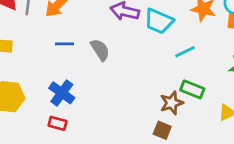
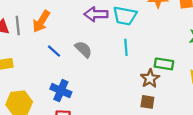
blue line: (64, 44) -> (54, 51), turned 56
cyan line: (185, 52) -> (126, 47), moved, turned -56

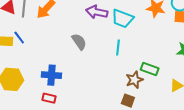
blue line: (54, 51) -> (19, 38), moved
blue cross: (61, 91) -> (51, 75), turned -30

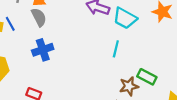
gray semicircle: (79, 42) -> (39, 17), moved
blue cross: (51, 75) -> (43, 50), moved, turned -30

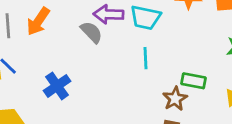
gray semicircle: (39, 17) -> (91, 32), moved

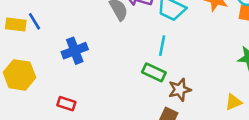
green rectangle: (193, 81) -> (154, 72), moved

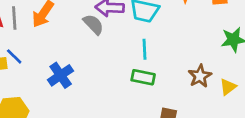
brown star: (180, 90) -> (200, 76), moved

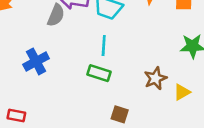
gray semicircle: (93, 24) -> (56, 15), turned 60
blue cross: (61, 75) -> (36, 61), moved

